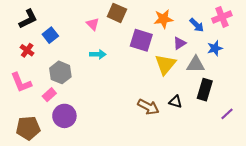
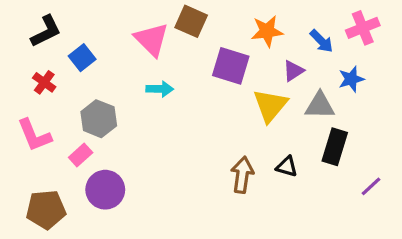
pink triangle: (93, 24) -> (151, 39), size x1.6
brown arrow: (148, 107) -> (242, 175), turned -110

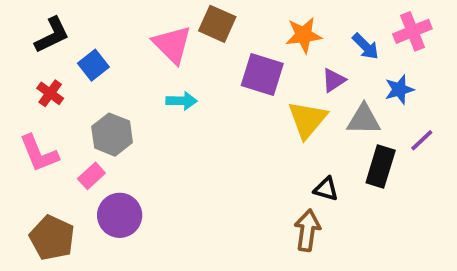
brown arrow: (242, 175) -> (307, 230), moved
purple line: (371, 186) -> (422, 140), moved
brown pentagon: (46, 209) -> (52, 238), turned 30

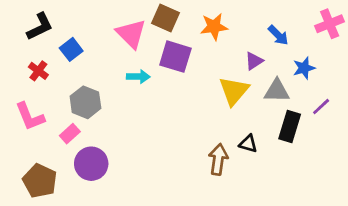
pink cross: (412, 31) -> (330, 24), moved
orange star: (304, 35) -> (214, 27), moved
purple square: (262, 74) -> (175, 57), moved
brown arrow: (307, 230) -> (218, 159), moved

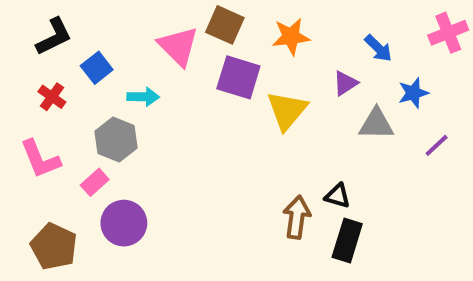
cyan arrow: (138, 77) -> (143, 97), moved
yellow triangle: (234, 91) -> (287, 110), moved
black rectangle: (290, 127) -> (347, 241), moved

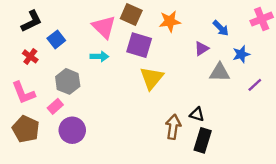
cyan arrow: (143, 97) -> (99, 56), moved
yellow triangle: (287, 110) -> (152, 78), moved
brown pentagon: (54, 246) -> (26, 129), moved

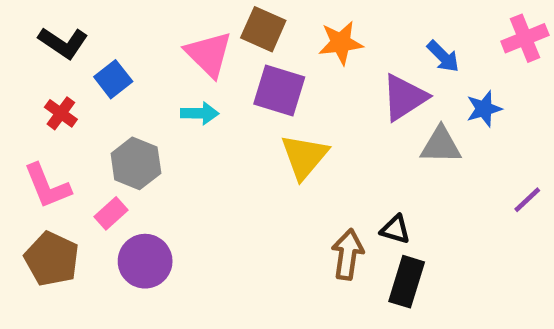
black L-shape: (31, 21) -> (63, 43), turned 60
purple triangle: (202, 49) -> (404, 97), size x1.6
purple line: (255, 85) -> (527, 200), moved

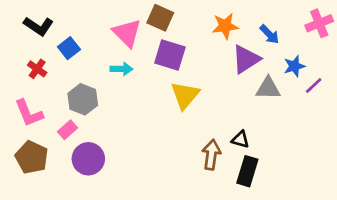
orange star: (341, 43) -> (225, 26), moved
purple line: (527, 200) -> (314, 85), moved

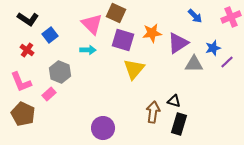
orange star: (225, 26) -> (152, 33), moved
blue arrow: (269, 34) -> (195, 16), moved
purple circle: (88, 159) -> (103, 128), moved

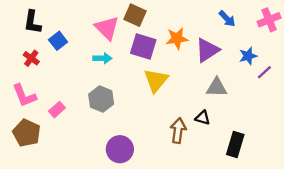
black L-shape: (28, 19) -> (32, 22), turned 65
gray triangle: (194, 64) -> (217, 87), moved
gray hexagon: (60, 72) -> (101, 99), moved
black rectangle: (179, 124) -> (235, 145), moved

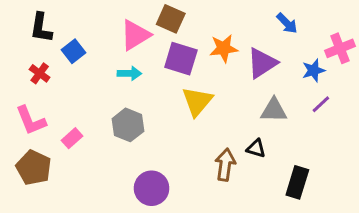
pink cross: (269, 20) -> (340, 48), moved
pink triangle: (107, 28) -> (135, 35), turned 44
purple line: (264, 72) -> (321, 104), moved

